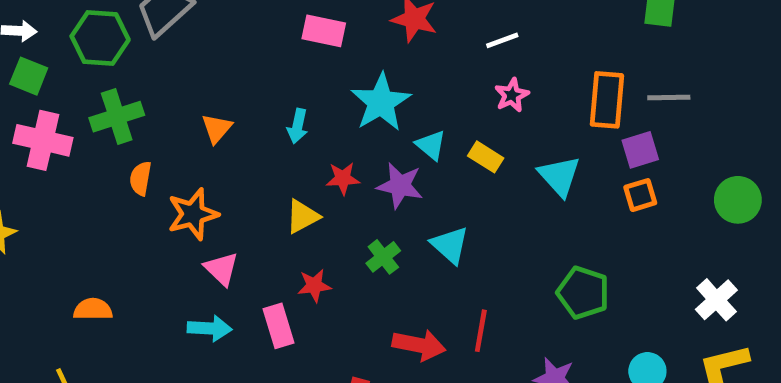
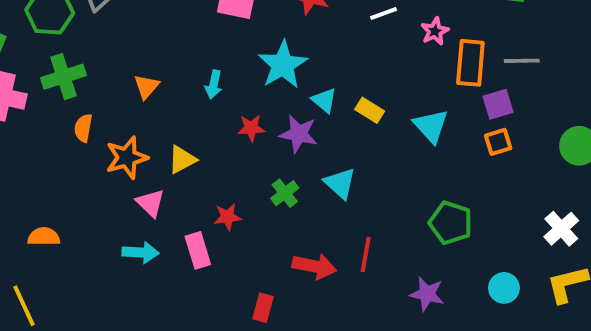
pink star: (512, 95) -> (435, 31), moved
yellow triangle: (302, 216) -> (182, 160), moved

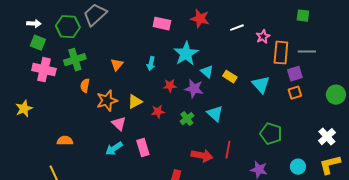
red star: (227, 217) -> (158, 112), moved
cyan arrow: (141, 252) -> (114, 149), turned 144

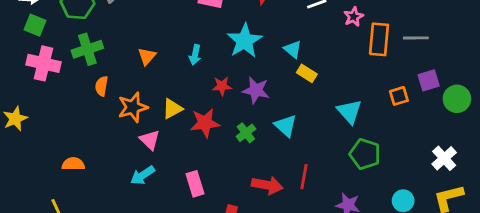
cyan triangle: (207, 72) -> (293, 49), moved
purple square: (295, 74) -> (429, 80), moved
cyan triangle: (261, 85) -> (349, 112), moved
red star: (158, 112) -> (205, 123), size x1.5
pink rectangle: (143, 148) -> (195, 184), moved

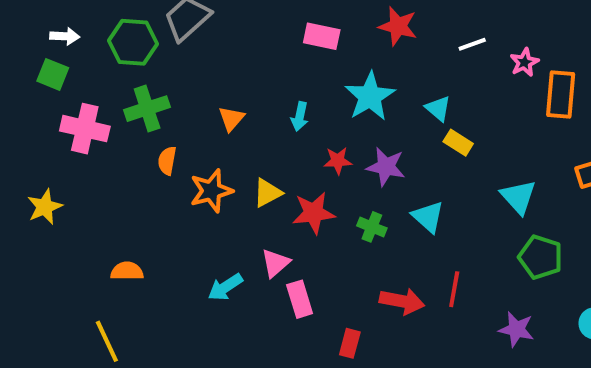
green square: (35, 25) -> (53, 74), moved
green cross: (246, 133) -> (372, 227), turned -30
pink triangle: (150, 140) -> (276, 263), moved, turned 35

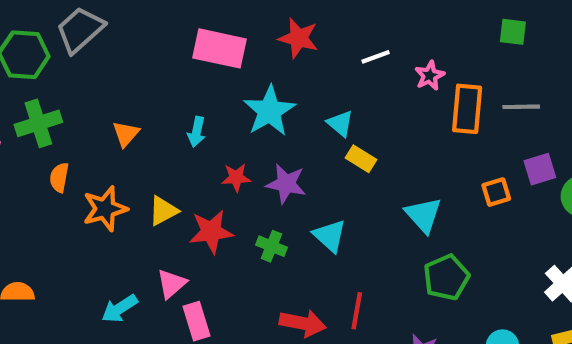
pink rectangle: (322, 36) -> (219, 48), size x1.4
green pentagon: (540, 257) -> (446, 277), turned 30

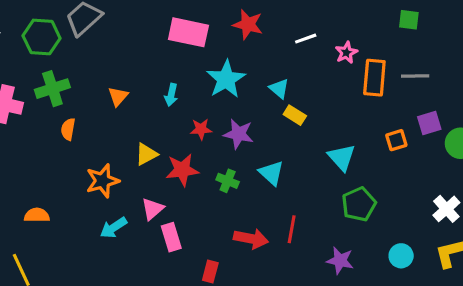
orange star: (105, 209) -> (102, 181), moved

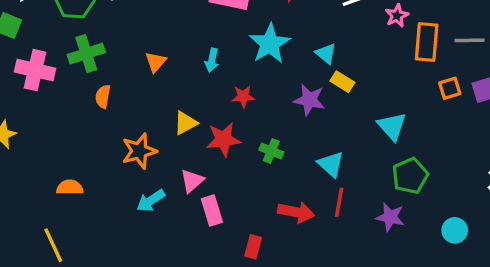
purple star: (238, 134) -> (309, 100), moved
orange square: (396, 140) -> (450, 88), moved
cyan triangle: (271, 173) -> (331, 164), moved
purple star: (340, 261) -> (390, 217), moved

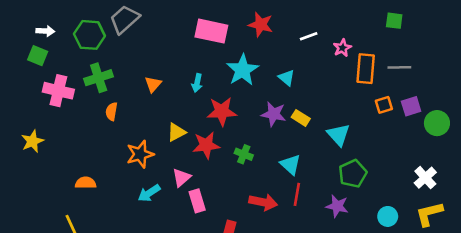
yellow rectangle: (342, 82) -> (301, 118), moved
red star: (243, 97) -> (222, 111), size x1.6

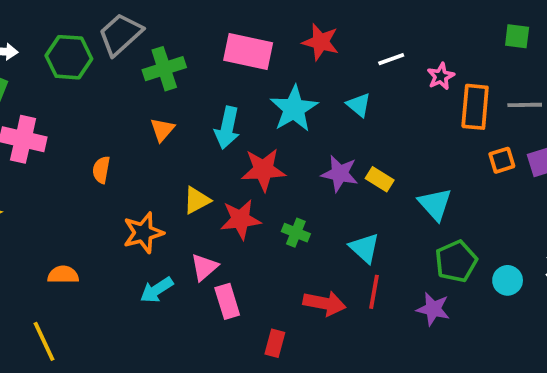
green cross: (99, 78) -> (164, 69), moved
cyan triangle: (287, 78) -> (359, 105), moved
cyan arrow: (197, 83) -> (227, 128), size x1.5
cyan circle: (388, 216) -> (508, 280), moved

